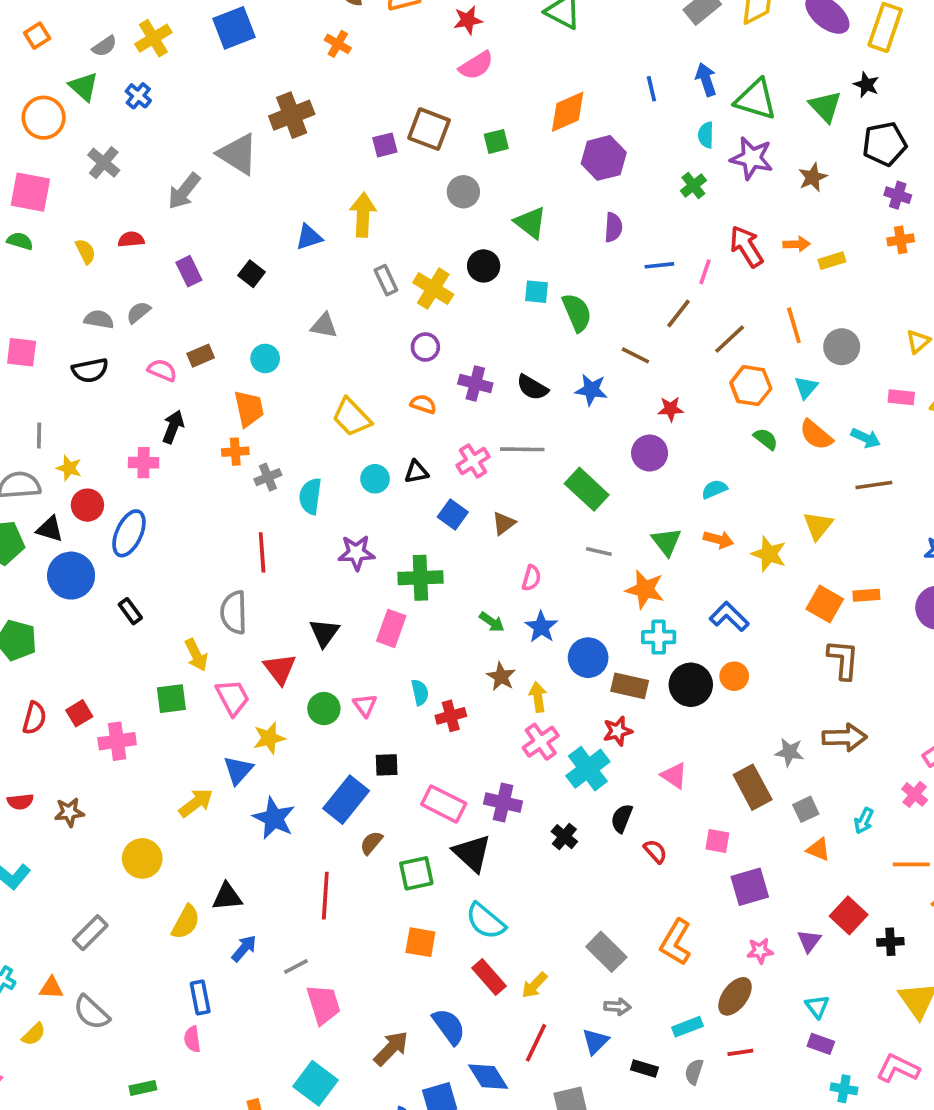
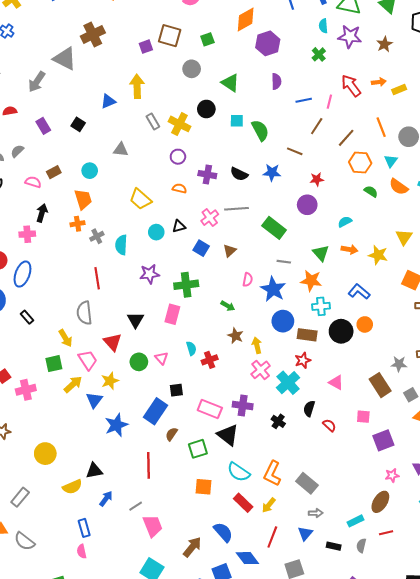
blue star: (541, 627) -> (273, 289), moved, size x1.4
yellow arrow: (196, 803) -> (73, 384), moved
blue star: (274, 818) -> (116, 425), turned 30
yellow semicircle: (186, 922) -> (72, 487), turned 42
orange L-shape: (676, 942) -> (272, 474), moved

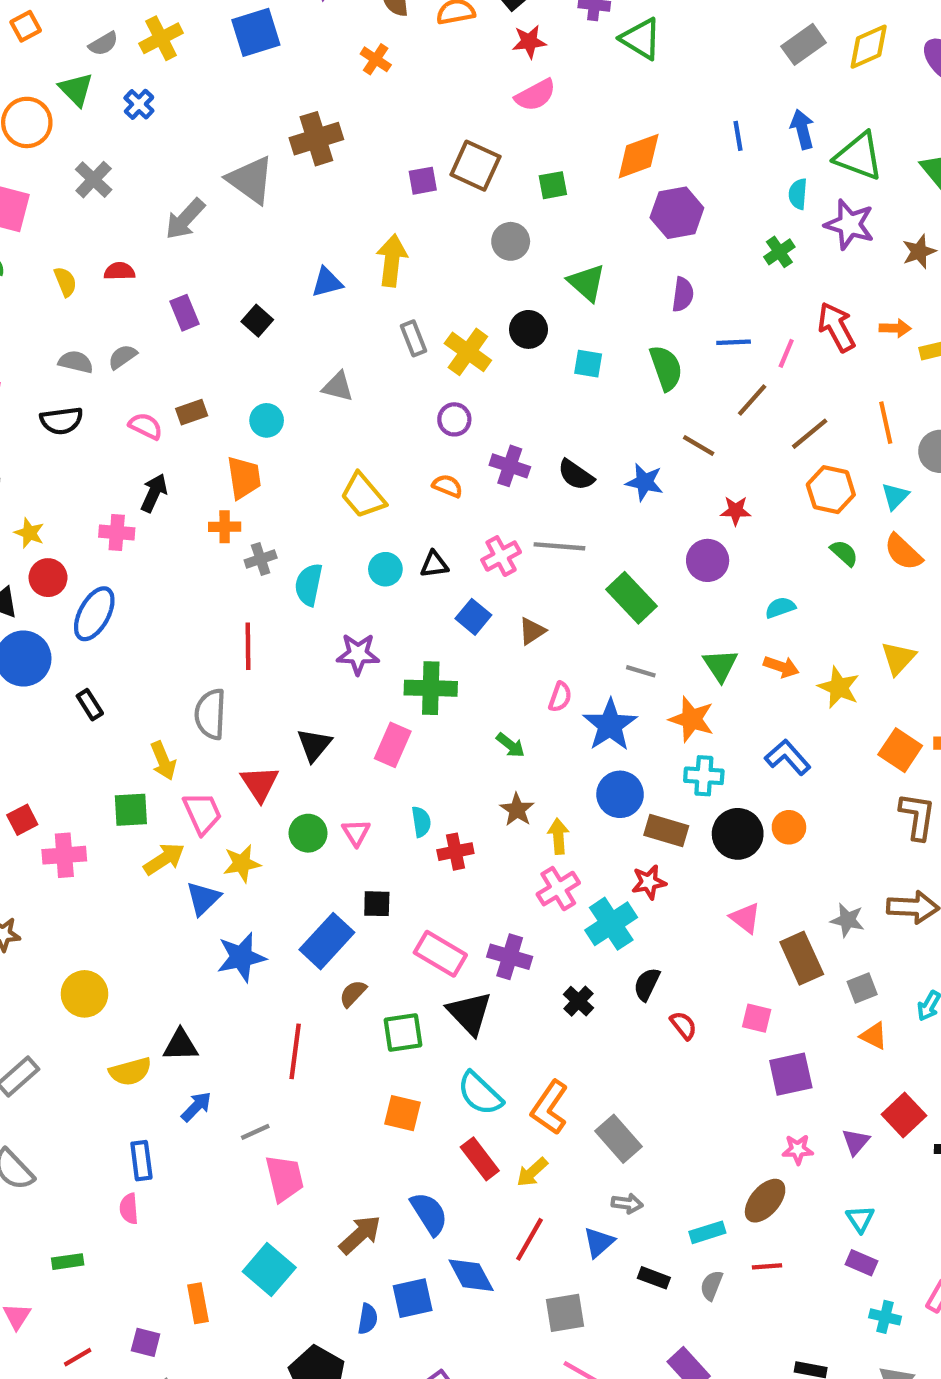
green semicircle: (260, 130) -> (666, 368), moved
pink triangle: (336, 382) -> (745, 918), moved

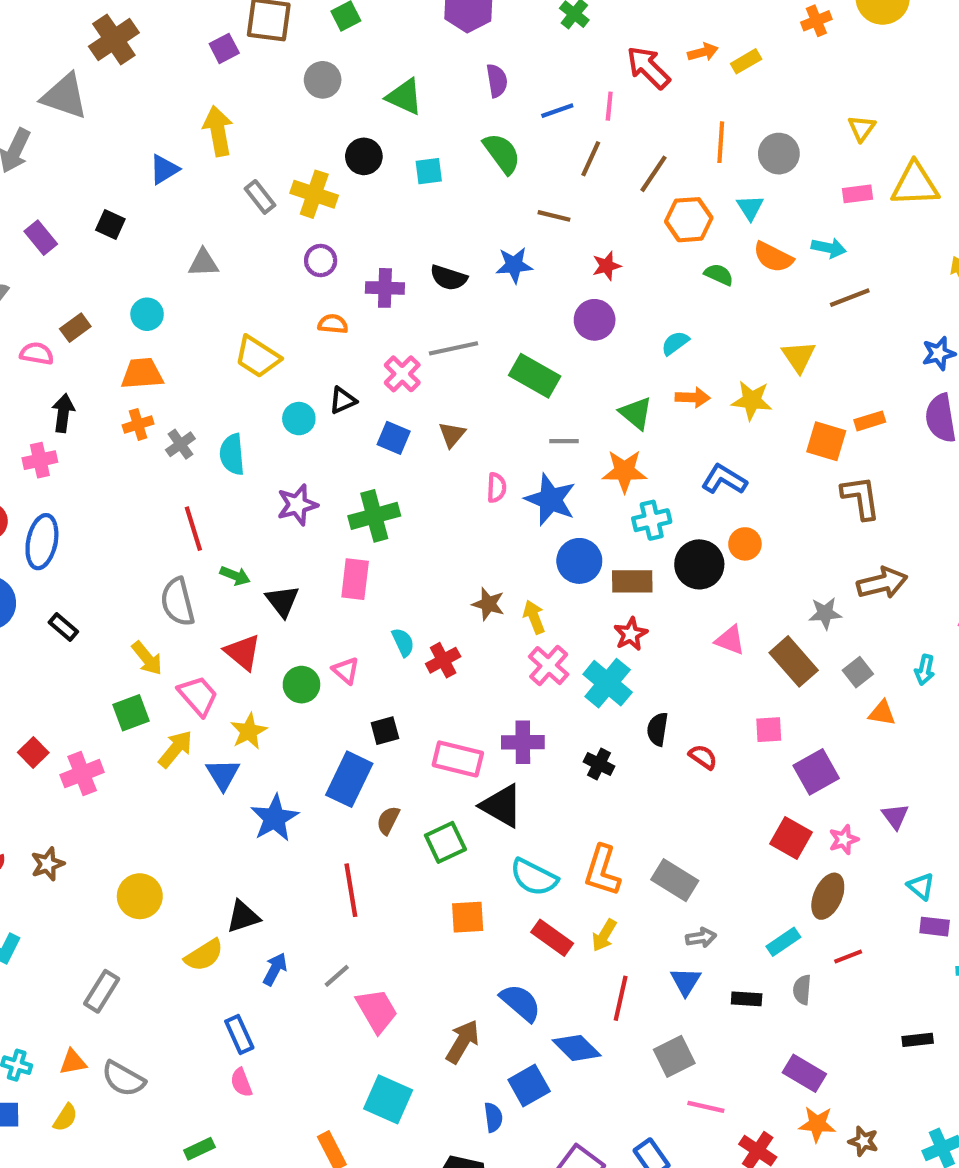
orange line: (886, 423) -> (721, 142), turned 33
orange trapezoid: (244, 478) -> (142, 374), turned -69
green arrow: (511, 745) -> (235, 576), moved
red square: (904, 1115) -> (791, 838), moved

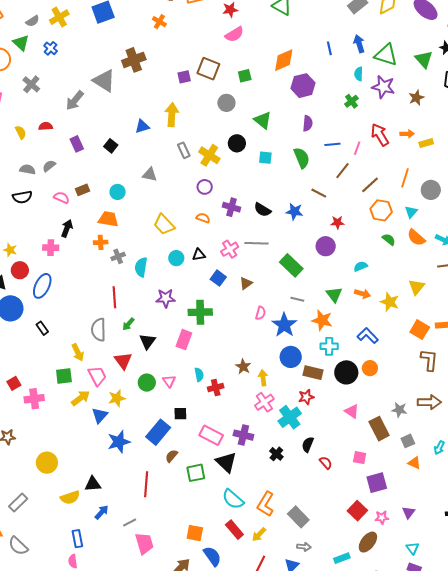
green arrow: (235, 576) -> (128, 324), turned 96
orange square: (468, 917) -> (195, 533), moved

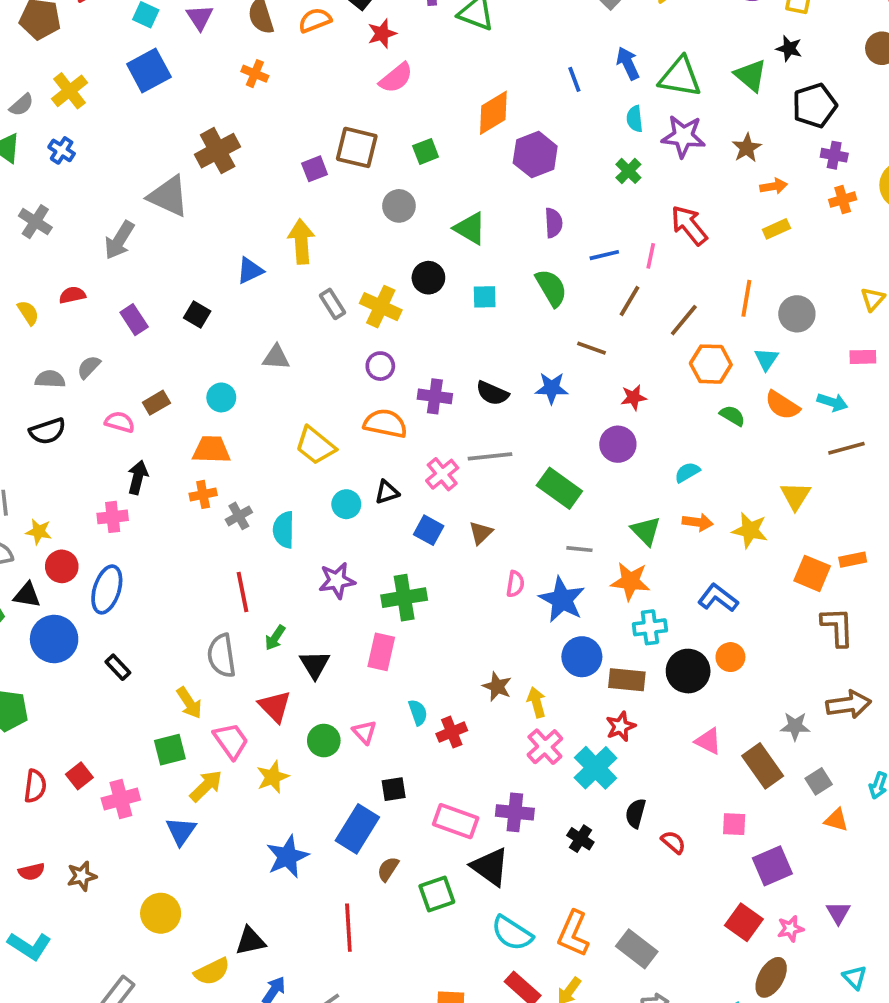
orange arrow: (407, 134) -> (774, 186), moved
orange semicircle: (203, 218) -> (385, 423), size x1.6
blue triangle: (100, 415) -> (181, 831), moved

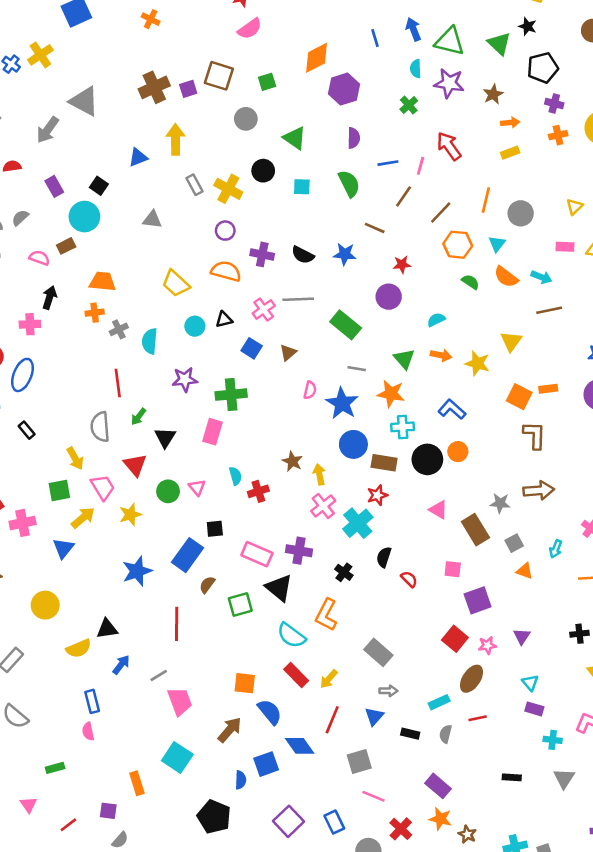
yellow cross: (70, 91) -> (40, 55), moved
brown cross: (218, 151) -> (154, 87), moved
cyan circle: (221, 397) -> (84, 217), moved, size x1.5
orange L-shape: (573, 934) -> (326, 615), moved

